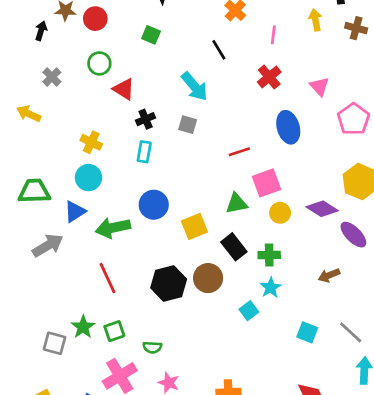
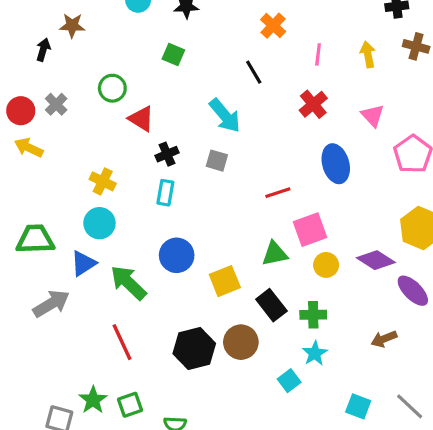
red circle: (95, 19) -> (21, 111), moved
yellow arrow: (315, 20) -> (368, 54), moved
green arrow: (113, 228) -> (128, 283), turned 56

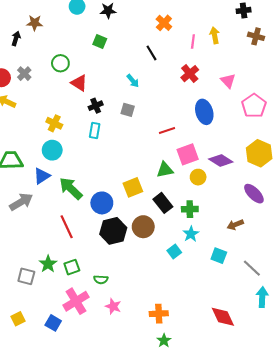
yellow arrow: (368, 54) -> (215, 35), moved
cyan arrow: (225, 116) -> (133, 81), size x0.6
blue circle: (177, 255) -> (102, 203), moved
purple diamond: (376, 260) -> (221, 161), moved
cyan square: (358, 406) -> (219, 256), moved

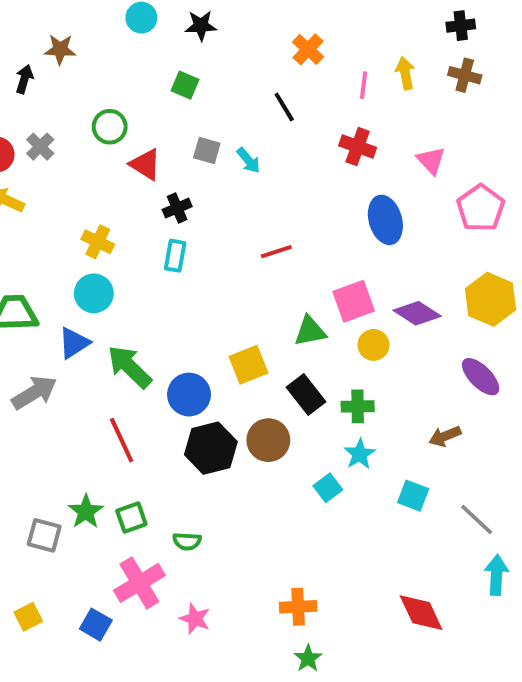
brown cross: (256, 36) -> (465, 75), moved
red cross: (190, 74) -> (358, 147), turned -30
gray square: (128, 110) -> (207, 151), moved
red line: (167, 131) -> (276, 252), moved
pink star: (113, 306) -> (195, 619), moved

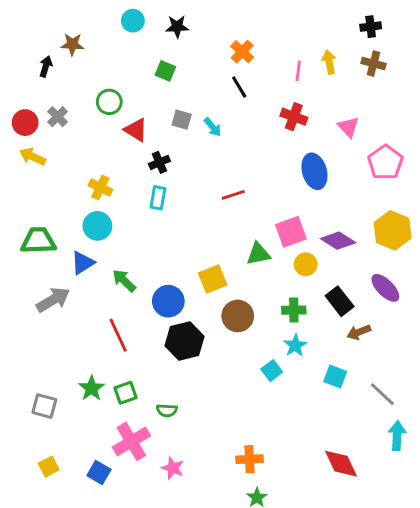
orange cross: (308, 49) -> (242, 52), moved
green arrow: (129, 367) -> (124, 281), size x0.7
black rectangle: (306, 395) -> (340, 301), moved
brown circle: (268, 440) -> (238, 316), moved
gray square: (44, 535) -> (44, 406), moved

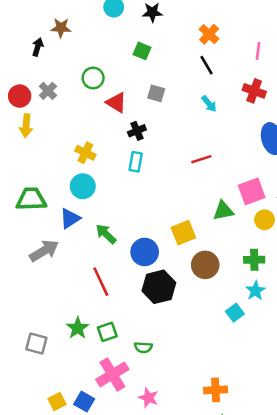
cyan arrow: (213, 127) -> (209, 104), moved
yellow arrow: (32, 156) -> (26, 126), turned -110
yellow square: (49, 467) -> (57, 402), moved

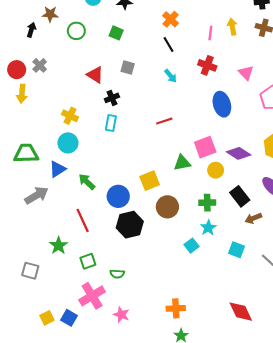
green circle: (93, 78) -> (76, 31), moved
green star: (78, 328) -> (59, 246), moved

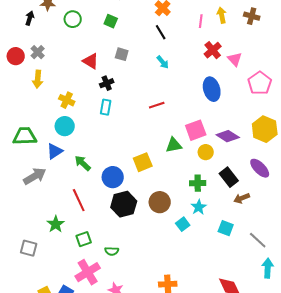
red cross: (207, 65) -> (213, 50), moved, turned 30
yellow arrow: (22, 94) -> (38, 79), moved
brown circle: (167, 207) -> (160, 202), moved

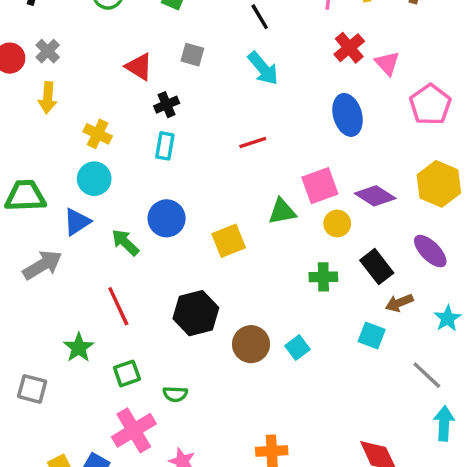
cyan arrow: (163, 62) -> (263, 68), size x1.5
blue circle: (113, 177) -> (167, 218), moved
brown circle: (160, 202) -> (251, 344), moved
cyan star: (199, 207) -> (447, 318), moved
cyan square: (226, 228) -> (372, 336), moved

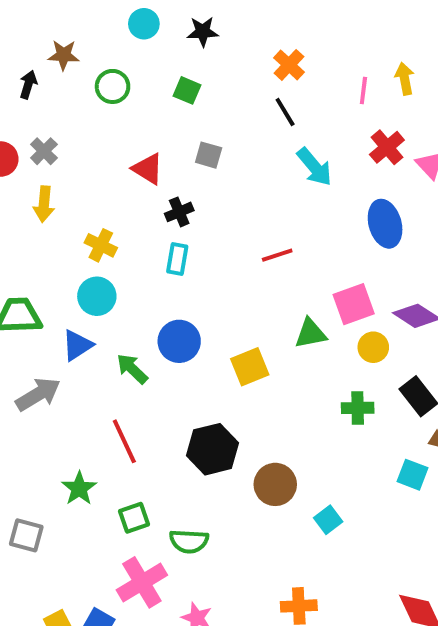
cyan arrow: (263, 68) -> (314, 167), moved
cyan square: (298, 348) -> (328, 520), moved
green semicircle: (175, 394) -> (189, 541), size x1.4

